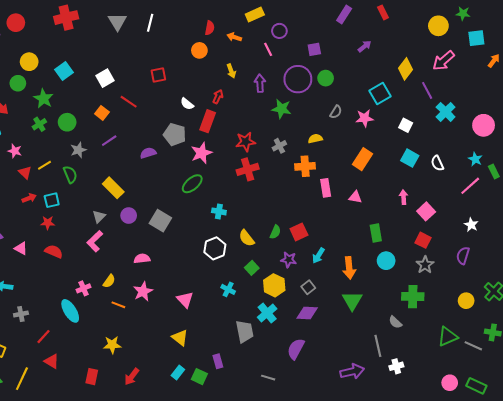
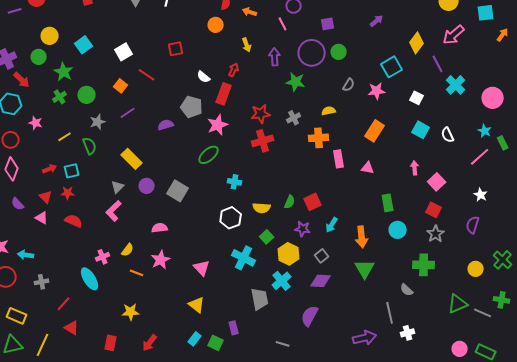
red triangle: (25, 172) -> (46, 197), moved
yellow semicircle: (247, 238) -> (262, 208), turned -48
cyan cross: (228, 289) -> (244, 258), size x1.6

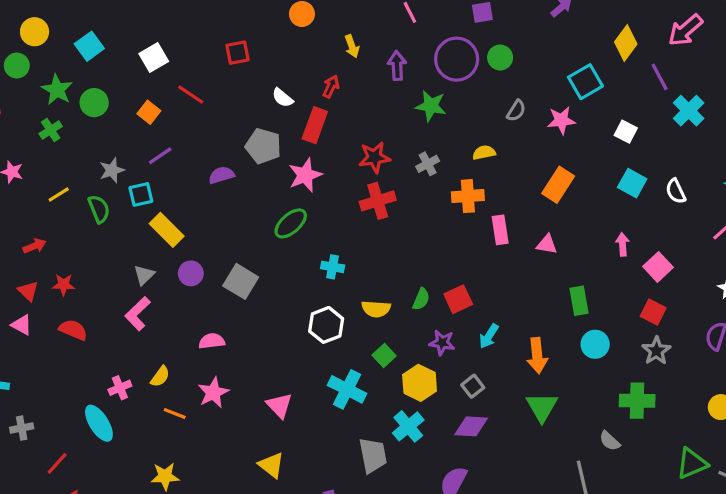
green circle: (87, 95) -> (94, 103), moved
cyan square: (72, 171) -> (141, 194), moved

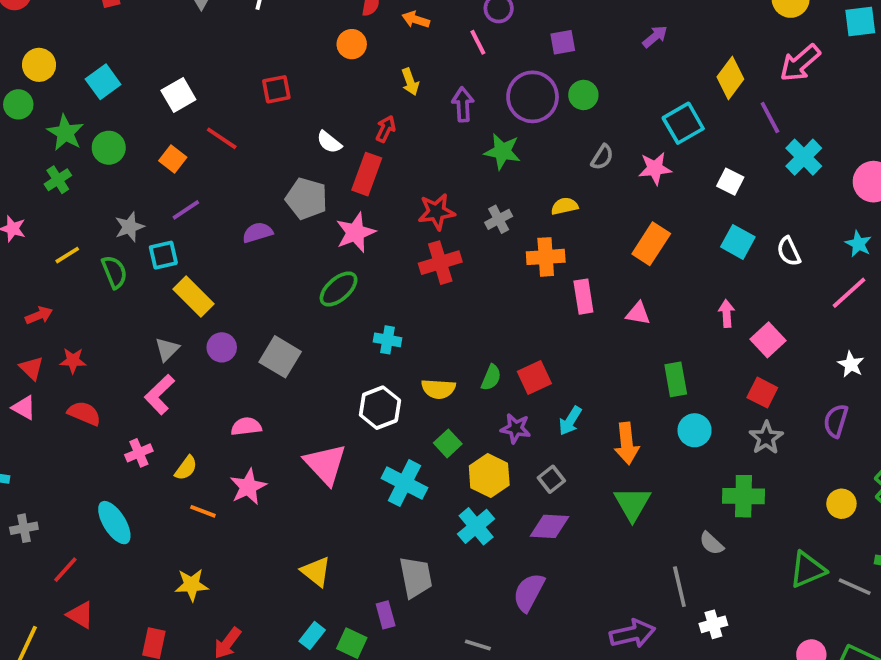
pink cross: (120, 388) -> (139, 453), moved
pink triangle: (279, 405) -> (325, 464), moved, size x1.4
gray trapezoid: (373, 455) -> (416, 577), moved

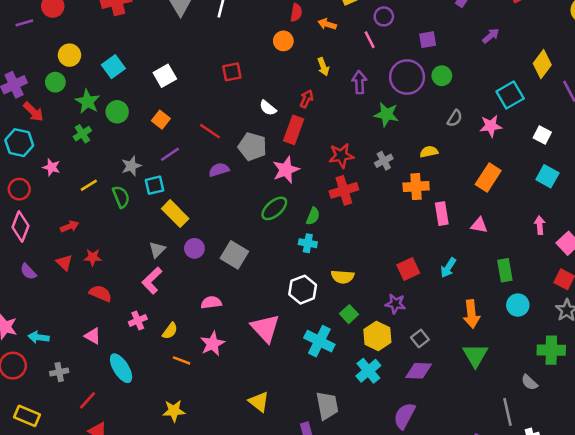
red line: (222, 138) -> (210, 131), moved
green semicircle: (491, 378) -> (313, 216), moved
pink triangle: (24, 408) -> (93, 336), moved
cyan arrow: (570, 421) -> (448, 268), moved

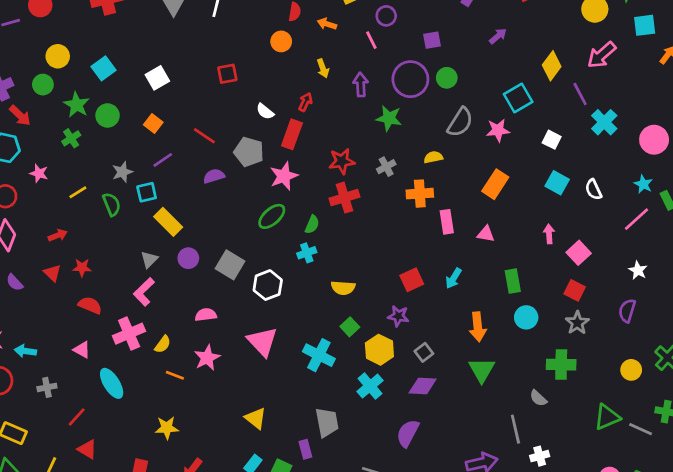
gray semicircle: (455, 118) -> (460, 122), size x1.6
cyan cross: (308, 243) -> (307, 253), turned -30
white hexagon: (303, 290) -> (268, 285), moved
pink cross: (138, 320) -> (129, 334), size x1.6

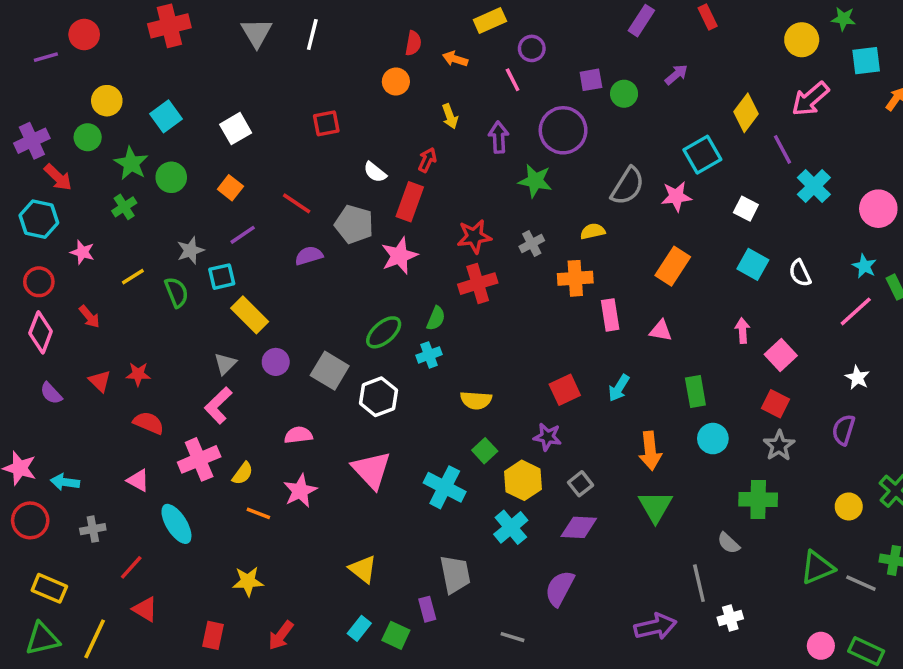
green circle: (447, 78) -> (624, 94), moved
green ellipse: (272, 216) -> (384, 332), moved
red arrow: (58, 235) -> (89, 317), moved, turned 72

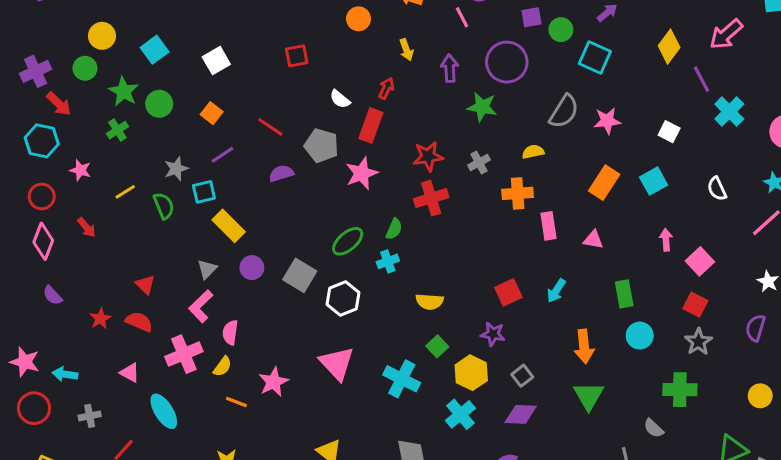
cyan square: (702, 155) -> (595, 57), moved, turned -36
cyan square: (753, 264) -> (654, 181), moved, turned 32
red star: (138, 374) -> (100, 319), moved, turned -30
red triangle: (100, 381) -> (145, 285), moved
pink semicircle: (298, 435) -> (230, 332), moved, turned -75

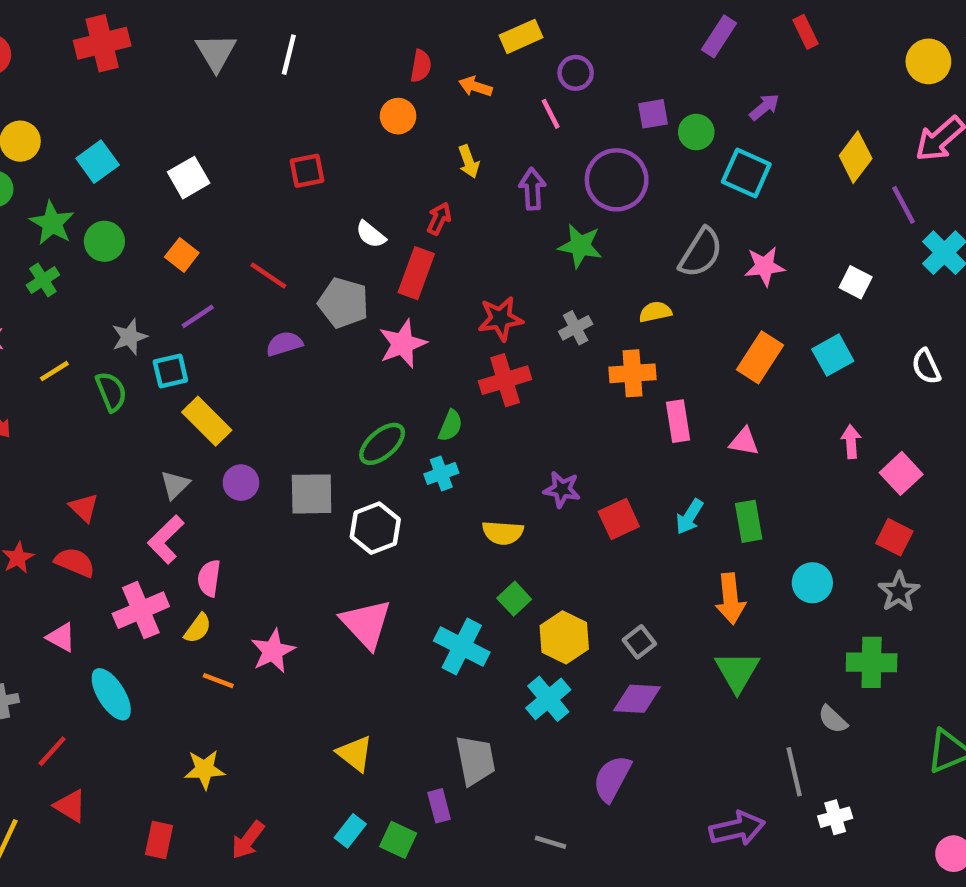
gray square: (300, 275) -> (312, 494), turned -32
green rectangle: (624, 294) -> (749, 521), moved
purple star: (493, 334) -> (562, 489), moved

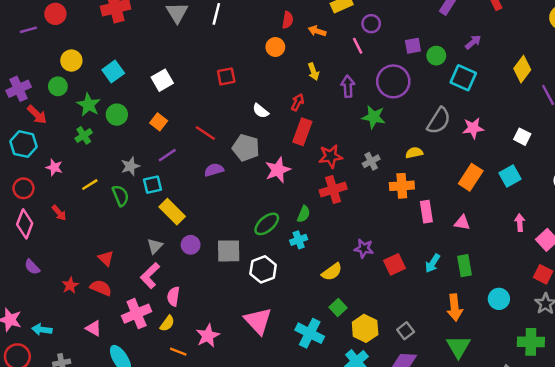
red rectangle: (416, 273) -> (302, 132), moved
yellow semicircle: (503, 533) -> (332, 272), turned -40

